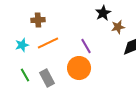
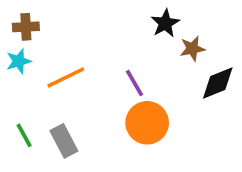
brown cross: (38, 20) -> (26, 27), moved
cyan star: (22, 45) -> (19, 61), moved
orange circle: (79, 68) -> (147, 123), moved

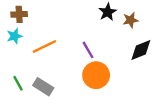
brown star: (192, 49) -> (131, 20), moved
gray rectangle: (64, 141) -> (43, 87), turned -30

